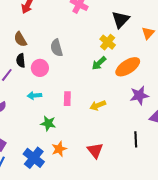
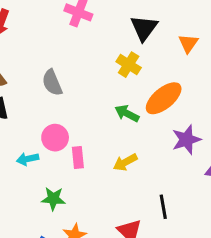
green arrow: (99, 63) -> (127, 113), moved, turned 77
pink circle: (40, 68) -> (55, 138), moved
black line: (136, 139) -> (163, 207), moved

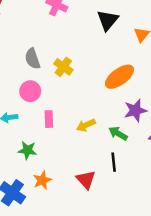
yellow cross: (129, 65) -> (63, 67), moved
green arrow: (127, 113) -> (118, 133), moved
pink circle: (55, 138) -> (30, 91), moved

